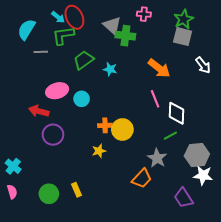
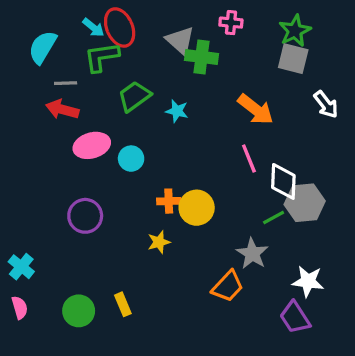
red arrow: (39, 111) -> (62, 109), moved
gray hexagon: (197, 155) -> (305, 203), moved
white star: (203, 175) -> (308, 281), moved

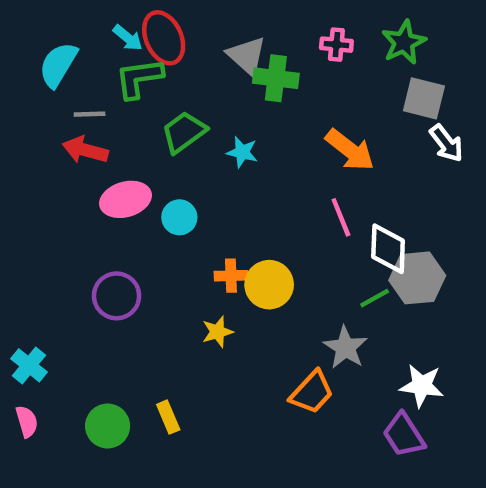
pink cross: (231, 23) -> (336, 45), moved
gray square: (293, 59) -> (424, 98), moved

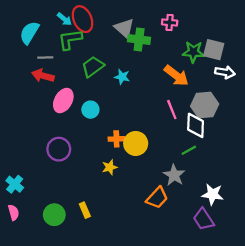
green star: (404, 42) -> (193, 52), moved, turned 30
white arrow: (446, 143) -> (225, 72), turned -42
pink ellipse: (126, 199) -> (63, 101), turned -45
gray hexagon: (417, 278) -> (205, 105), moved

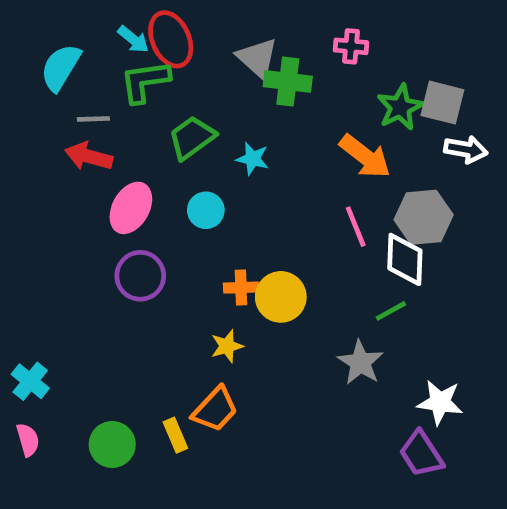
green star: (193, 52) -> (400, 107), turned -30
cyan circle: (90, 110) -> (206, 210), moved
purple circle: (59, 149) -> (140, 276), moved
orange trapezoid: (157, 198) -> (215, 409), moved

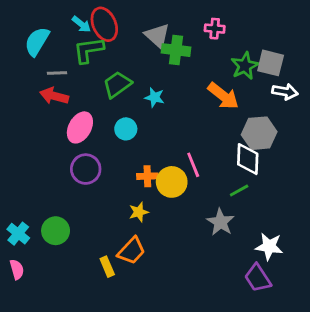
pink line: (356, 227) -> (193, 165), moved
green circle: (112, 444) -> (56, 231), moved

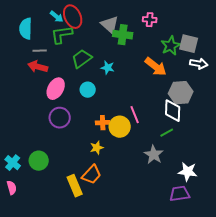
cyan semicircle: (37, 41) -> (26, 29), turned -30
yellow rectangle: (107, 267) -> (75, 186), size x1.5
purple trapezoid: (258, 278) -> (180, 194), turned 115

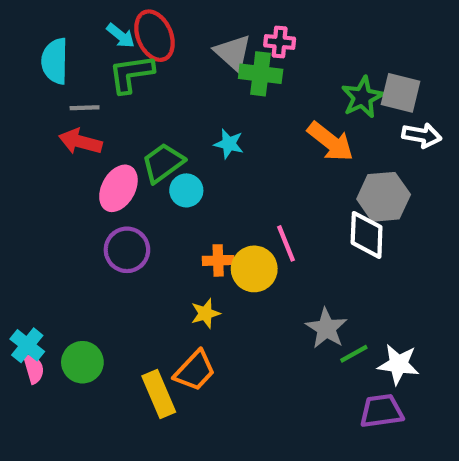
pink cross: (150, 20) -> (280, 42), moved
green trapezoid: (82, 59) -> (163, 163), moved
green line: (167, 133) -> (354, 354), moved
green circle: (39, 161) -> (82, 362), moved
pink semicircle: (12, 188) -> (34, 369), moved

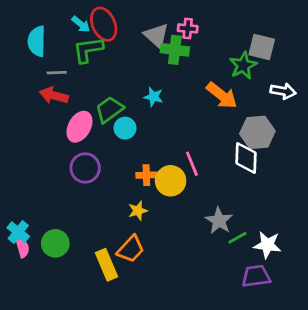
gray square: (401, 93) -> (262, 47), moved

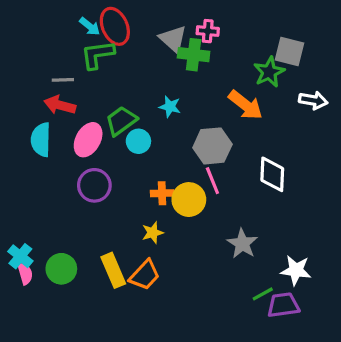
cyan semicircle: (37, 41) -> (41, 140), moved
gray hexagon: (257, 132) -> (212, 146), moved
green line: (237, 238) -> (263, 294), moved
yellow rectangle: (107, 265) -> (113, 270), moved

